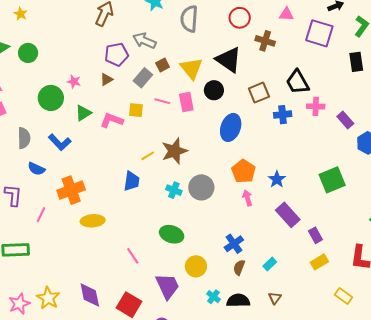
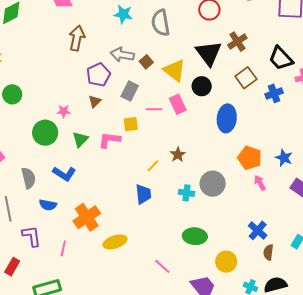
brown cross: (265, 41) -> (237, 42), moved, turned -36
black triangle: (229, 60) -> (209, 53), turned 32
brown square: (163, 65) -> (146, 62), moved
brown star: (174, 151) -> (178, 155), size x0.6

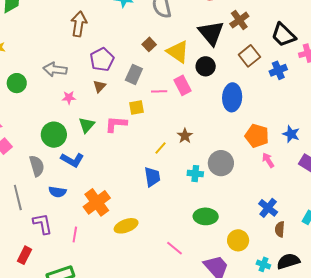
gray arrow: (122, 55) -> (55, 69), moved
green circle: (45, 133) -> (54, 135), moved

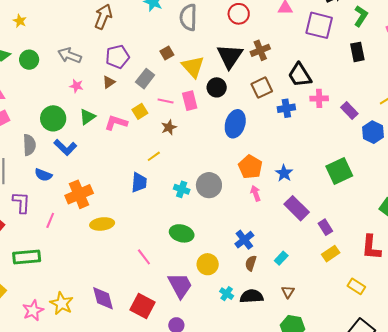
yellow square: (136, 107) -> (140, 111), turned -35
brown star: (185, 136) -> (169, 127), moved

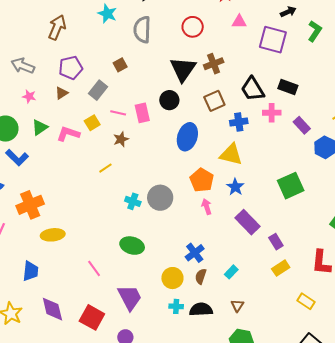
black rectangle: (357, 52) -> (288, 87), moved, turned -60
yellow triangle: (193, 67) -> (231, 154), moved, turned -35
blue trapezoid: (139, 182) -> (31, 271), moved
yellow circle: (208, 264) -> (172, 278), moved
cyan cross: (227, 294) -> (176, 306), turned -32

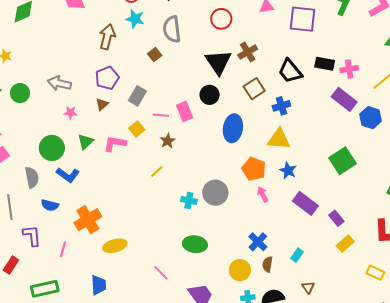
brown arrow: (57, 27) -> (107, 37), moved
brown square: (120, 65) -> (155, 55), moved
pink cross: (272, 113) -> (349, 69), moved
purple rectangle: (302, 125) -> (344, 99), size x1.4

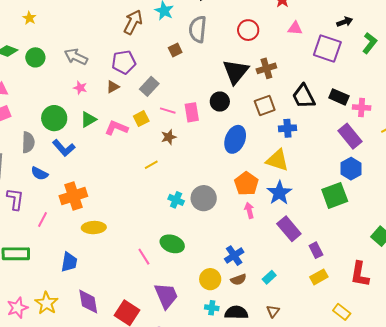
blue hexagon: (371, 118) -> (351, 169), moved
blue star: (288, 171) -> (279, 193), size x1.4
brown semicircle: (267, 264) -> (238, 280), turned -133
pink line: (161, 273) -> (144, 257), moved

